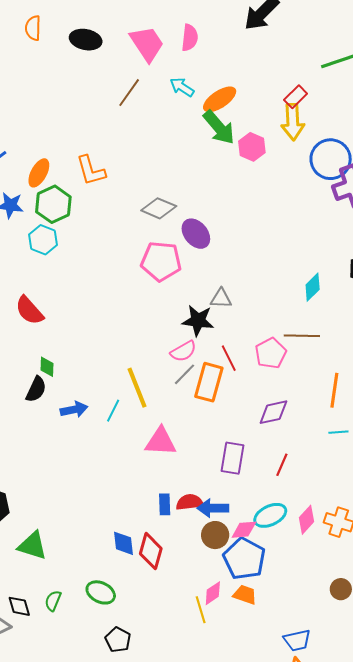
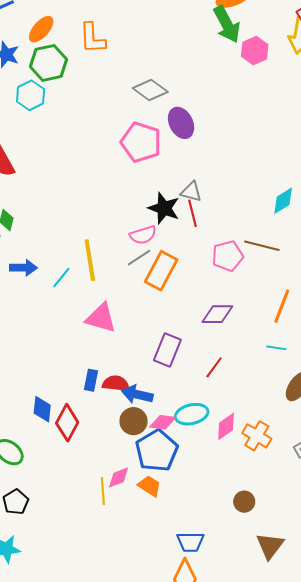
red line: (229, 358) -> (193, 213), moved

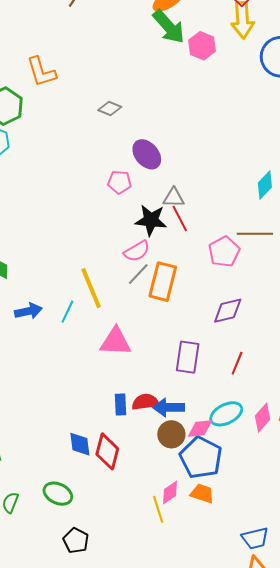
gray diamond: (150, 90) -> (110, 109), size x0.7
purple ellipse: (181, 123) -> (147, 154), moved
pink pentagon: (141, 142) -> (119, 182), moved, size x0.6

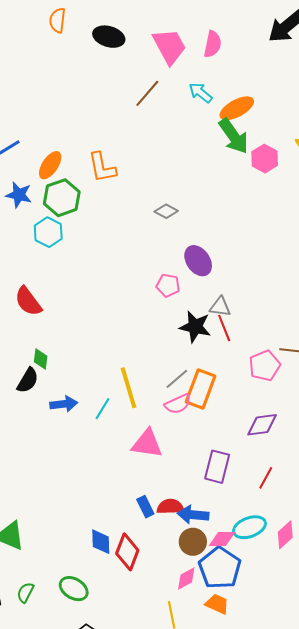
pink semicircle: (137, 251) -> (178, 404), moved
blue rectangle: (120, 404) -> (145, 507), turned -30
pink diamond: (170, 493) -> (186, 578), moved

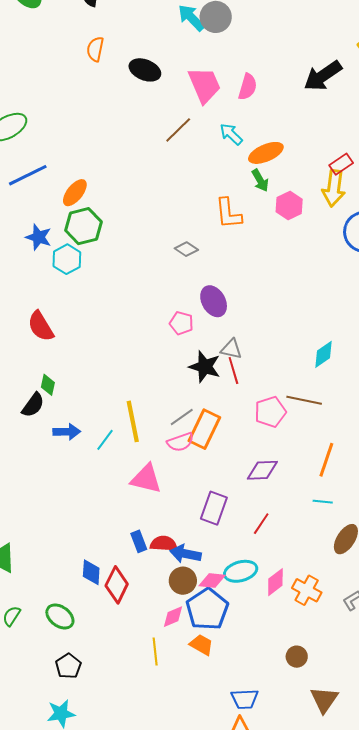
green arrow: (234, 136) -> (260, 180), size x0.6
orange L-shape: (102, 167) -> (228, 213), moved
blue star: (19, 195) -> (39, 237), moved

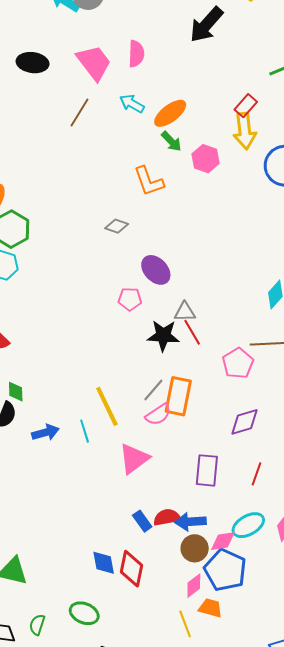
cyan line: (105, 440) -> (85, 431), turned -40
pink triangle: (146, 479) -> (134, 459), turned -36
orange trapezoid: (201, 645) -> (210, 608), moved

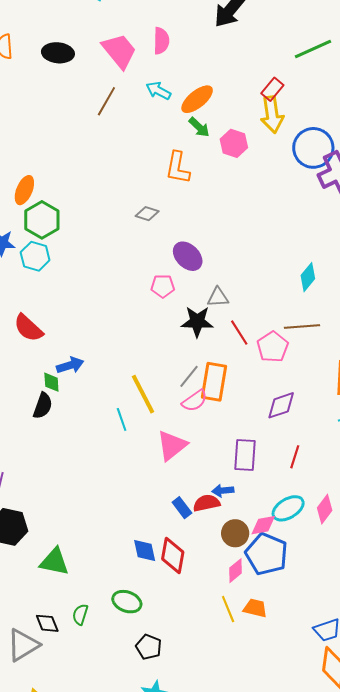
orange L-shape: (149, 181) -> (178, 168), turned 32
red line: (192, 332) -> (239, 333), moved
blue arrow: (45, 432) -> (70, 365), moved
blue arrow: (191, 522) -> (223, 491), moved, size x0.7
orange trapezoid: (210, 608) -> (255, 608), moved

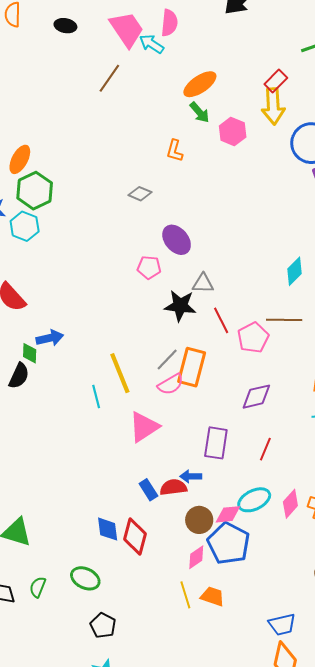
black ellipse: (58, 53) -> (65, 26), size x0.7
cyan arrow: (158, 91) -> (152, 44), moved
orange L-shape: (178, 168) -> (175, 151), size x0.7

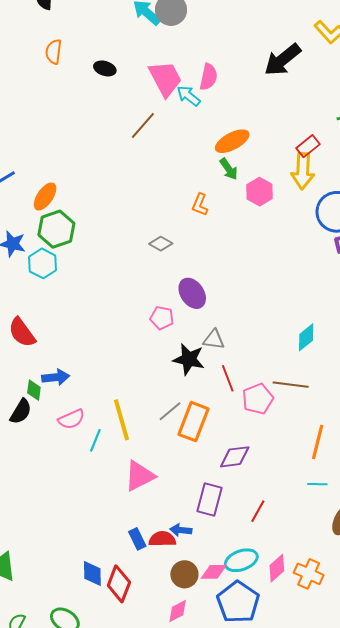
pink semicircle: (171, 384) -> (71, 419), moved
cyan line: (96, 397) -> (95, 440), turned 30
purple diamond: (256, 397) -> (235, 457), moved
blue pentagon: (229, 543) -> (238, 602), moved

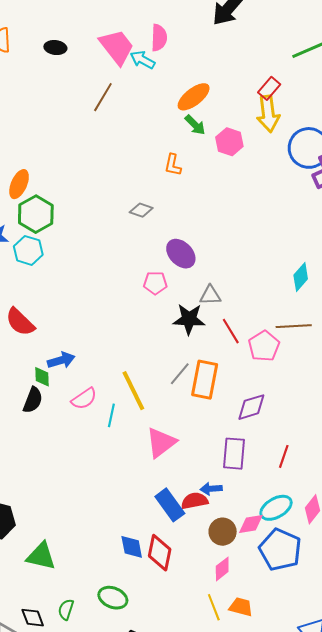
blue rectangle: (137, 539) -> (170, 505), size x1.5

